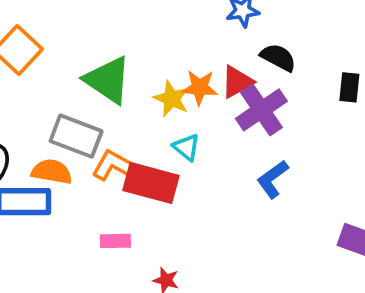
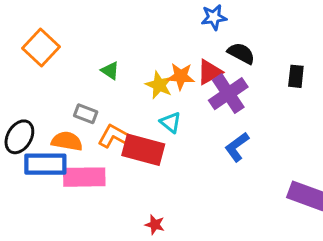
green triangle: (108, 80) -> (110, 71), size x0.5
gray rectangle: (76, 136) -> (86, 114), size x0.6
pink rectangle: (115, 241) -> (84, 177), moved, size x1.8

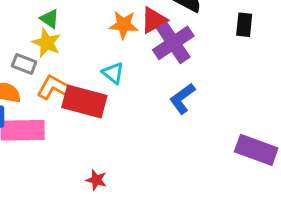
yellow star: (159, 85) -> (47, 43), moved

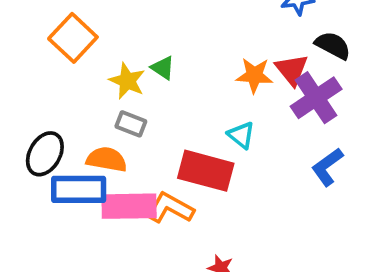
red triangle: (154, 20) -> (292, 70), turned -40
yellow star: (47, 43) -> (127, 81), moved
orange L-shape: (56, 88) -> (170, 208), moved

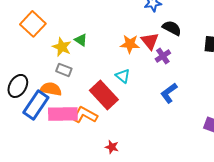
purple cross: (316, 98) -> (163, 56), size x0.6
red rectangle: (206, 171) -> (104, 95), turned 32
blue rectangle: (79, 189) -> (36, 105), turned -56

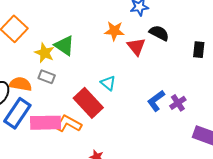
green triangle: (81, 40) -> (64, 46), size x1.5
orange star: (130, 44) -> (114, 31), moved
purple cross: (163, 56) -> (178, 103), moved
orange semicircle: (51, 89) -> (21, 84), moved

